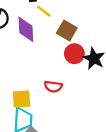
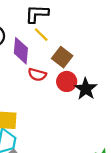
red semicircle: (53, 87) -> (37, 75), moved

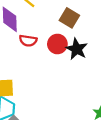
brown square: (62, 57) -> (69, 18), moved

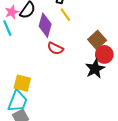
red circle: (57, 44) -> (104, 54), moved

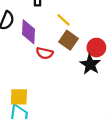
yellow line: (65, 15) -> (63, 20), moved
brown square: (97, 40) -> (68, 40), moved

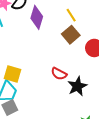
red semicircle: (45, 53) -> (59, 74), moved
black star: (90, 64) -> (77, 86), moved

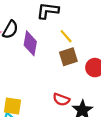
brown square: (71, 35) -> (68, 57), turned 30

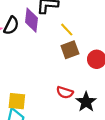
purple diamond: (30, 43) -> (32, 20), moved

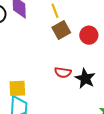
yellow line: (67, 30) -> (55, 11), turned 32

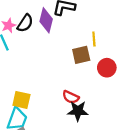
yellow line: (55, 11) -> (94, 39), moved
black star: (85, 78) -> (78, 111), moved, turned 30

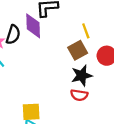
black star: (78, 111) -> (82, 76), moved

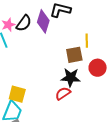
red semicircle: (79, 95) -> (63, 93), turned 119

